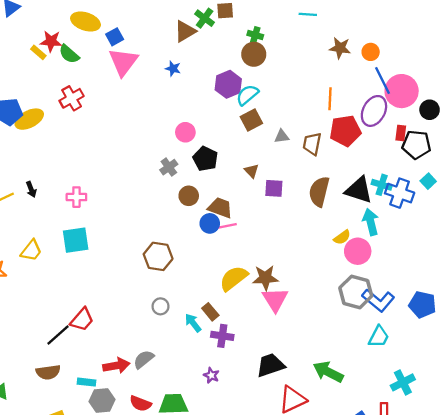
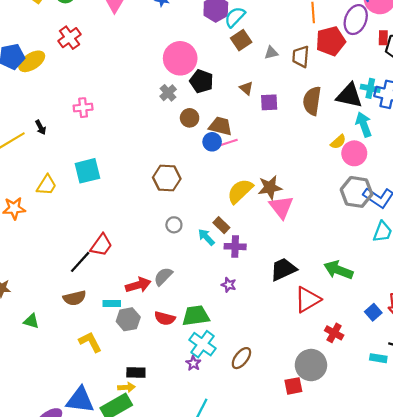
pink circle: (185, 132) -> (180, 58), size x1.8
pink cross: (76, 197) -> (83, 108), moved

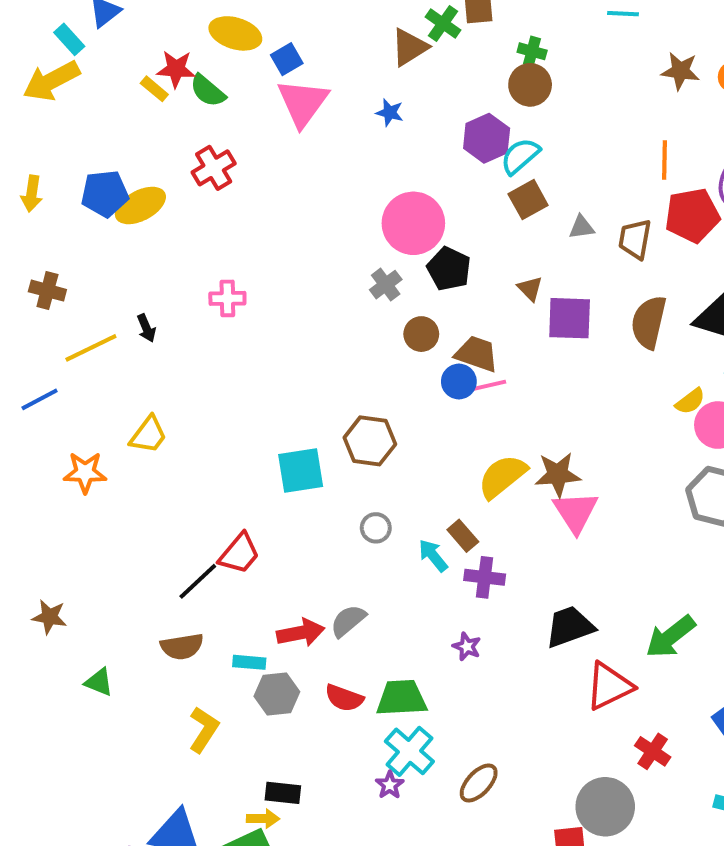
purple square: (269, 102) -> (570, 318), size x1.4
cyan square: (87, 171) -> (301, 471), moved
green arrow: (338, 270) -> (670, 637), turned -64
yellow L-shape: (90, 342) -> (204, 730), turned 55

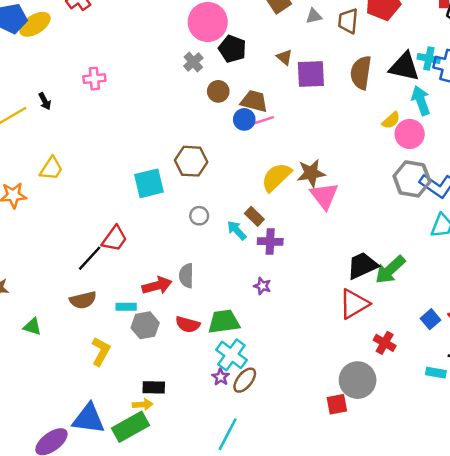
gray semicircle: (348, 621) -> (186, 276), turned -45
black trapezoid: (570, 627) -> (362, 266), moved
brown ellipse: (479, 783) -> (245, 380), moved

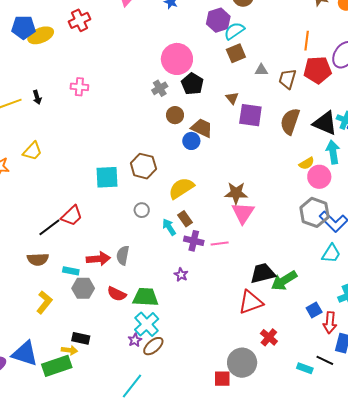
pink line: (263, 120) -> (220, 244), moved
yellow semicircle: (276, 177) -> (181, 188), moved
blue square: (430, 319) -> (314, 310), moved

